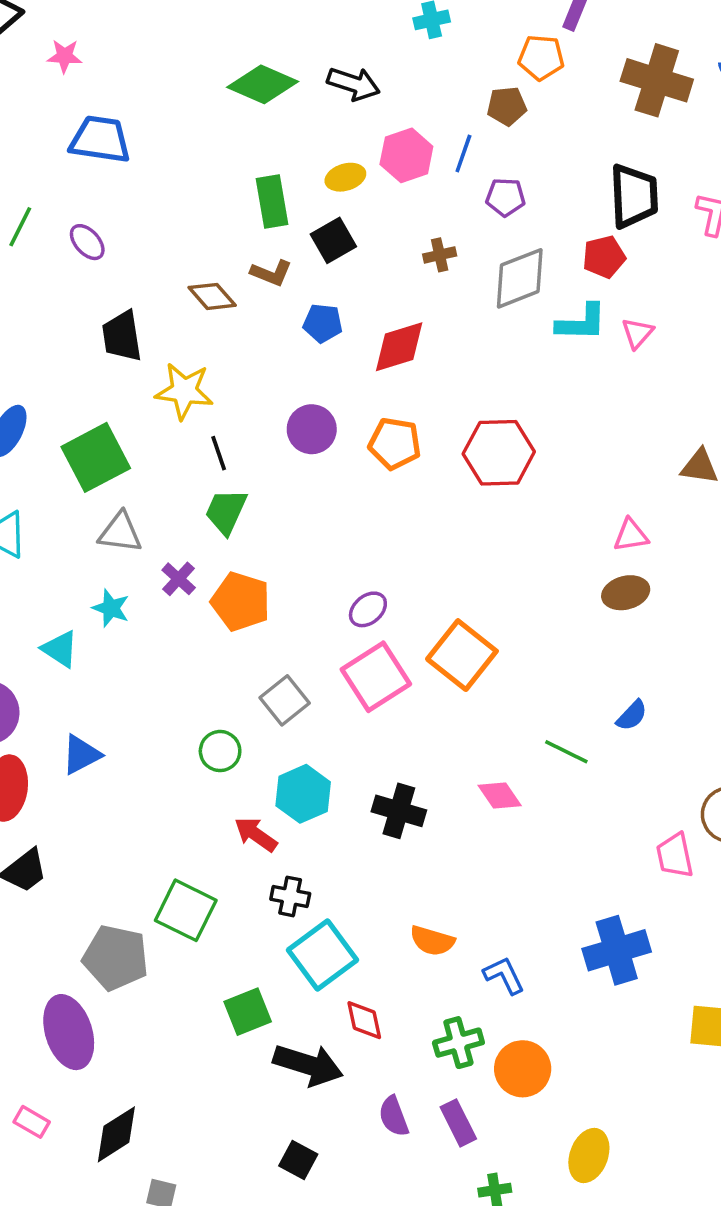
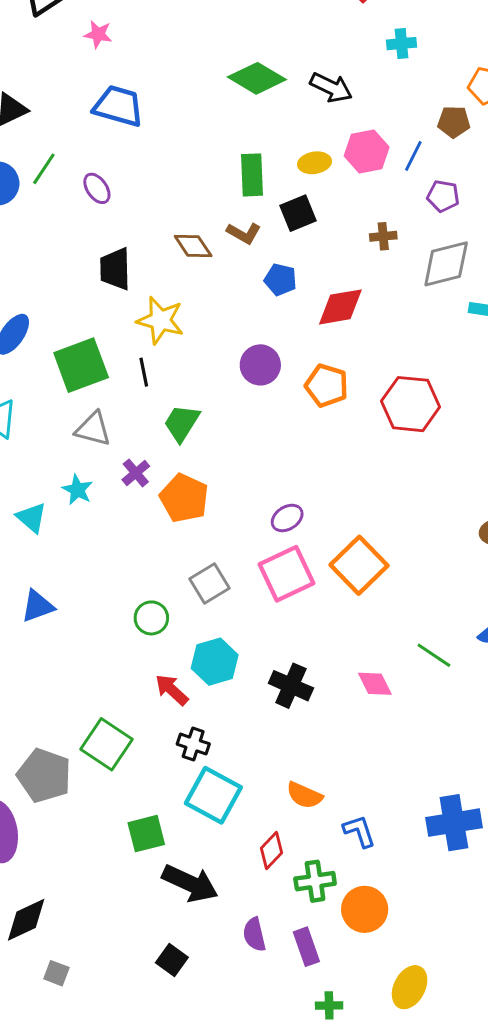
black line: (219, 453) -> (144, 372), moved
cyan square: (322, 955) -> (213, 795), turned -32
red diamond: (364, 1020) -> (272, 850), moved, turned 48

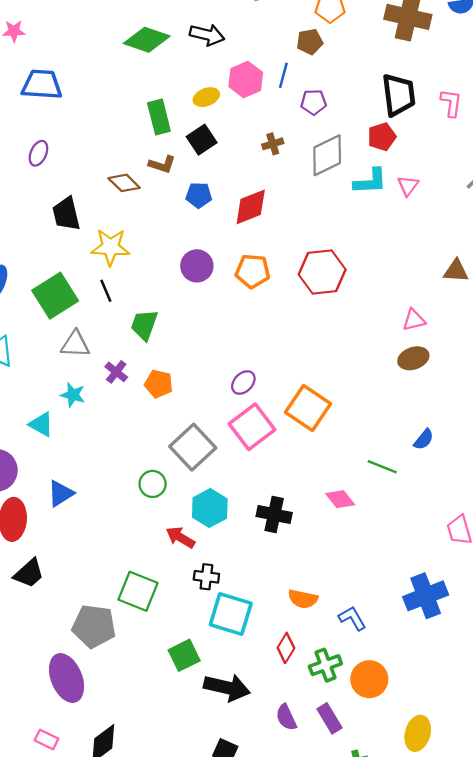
purple ellipse: (97, 188) -> (38, 153), turned 70
orange pentagon: (184, 498) -> (159, 384), size x0.7
gray square: (209, 583) -> (193, 447), size x1.4

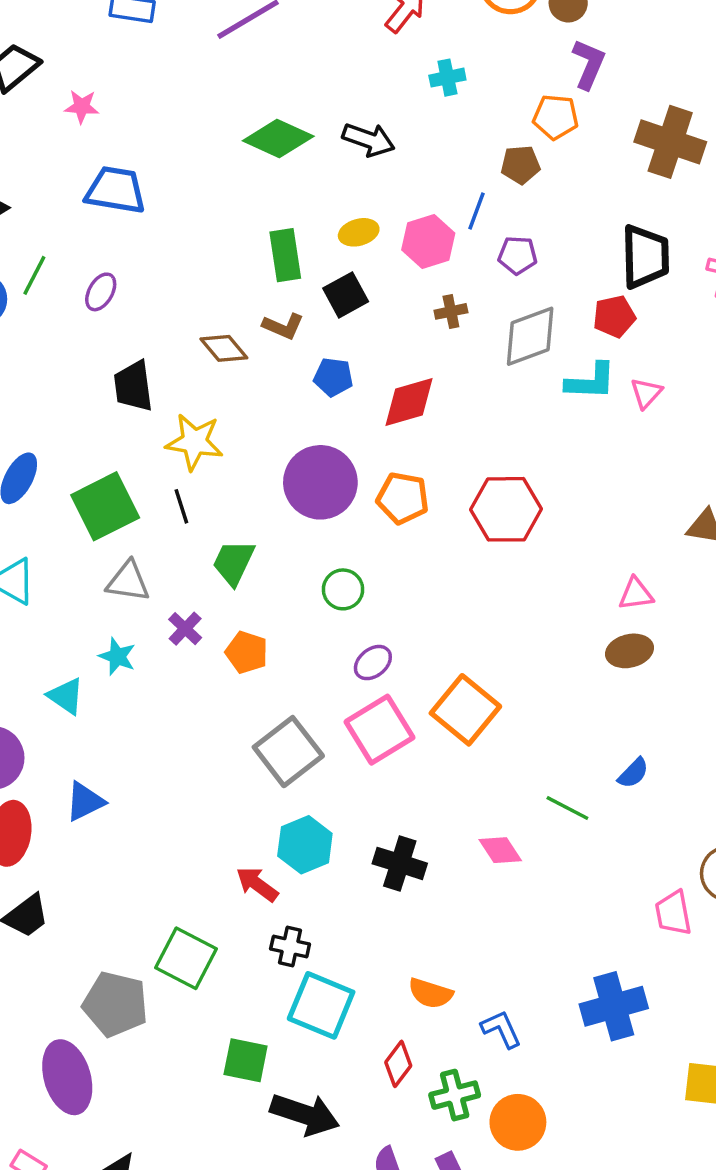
pink hexagon: (246, 80) -> (428, 242), moved
purple circle: (197, 266) -> (320, 482), size x1.5
green circle: (153, 484) -> (343, 589), moved
green square: (184, 655) -> (246, 1060), turned 32

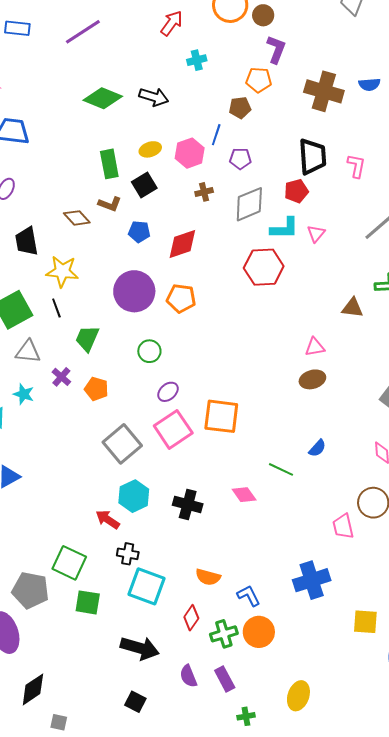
red hexagon: (506, 509) -> (264, 267), moved
orange square: (465, 710) -> (221, 416), turned -30
green square: (246, 1060) -> (88, 602), moved
orange circle: (518, 1122) -> (259, 632), moved

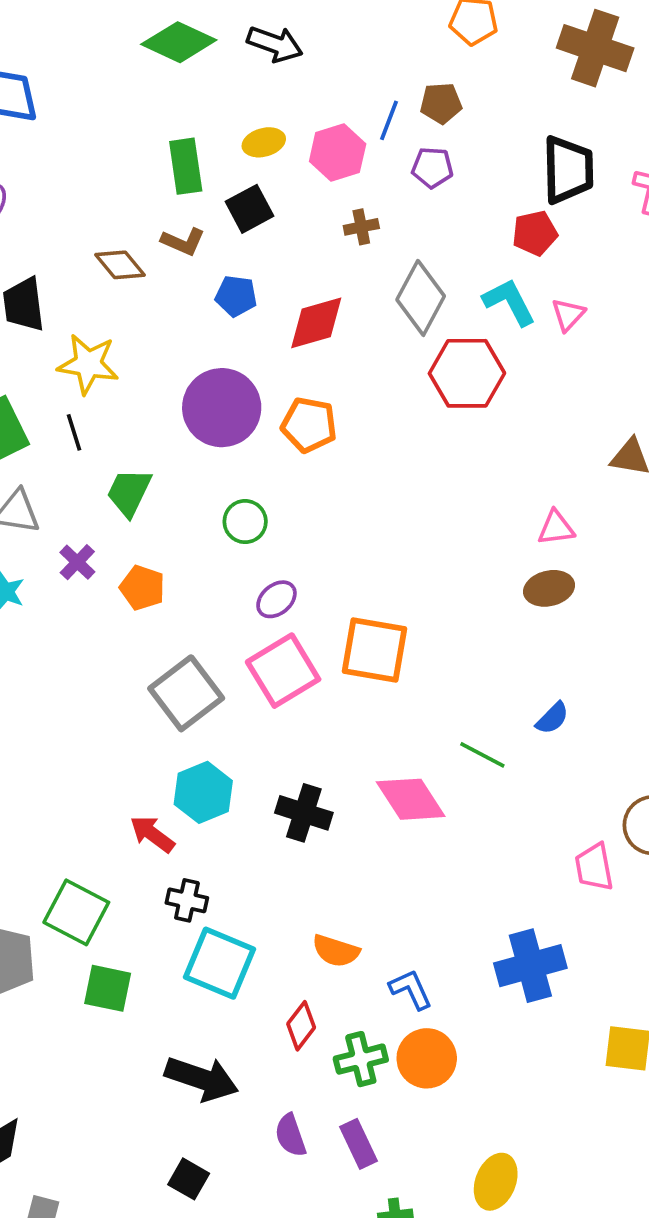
brown pentagon: (240, 108) -> (441, 103), moved
gray diamond: (249, 204) -> (421, 298), moved, turned -42
cyan L-shape: (284, 228) -> (509, 302), turned -120
pink diamond: (244, 495) -> (411, 799), size x1.5

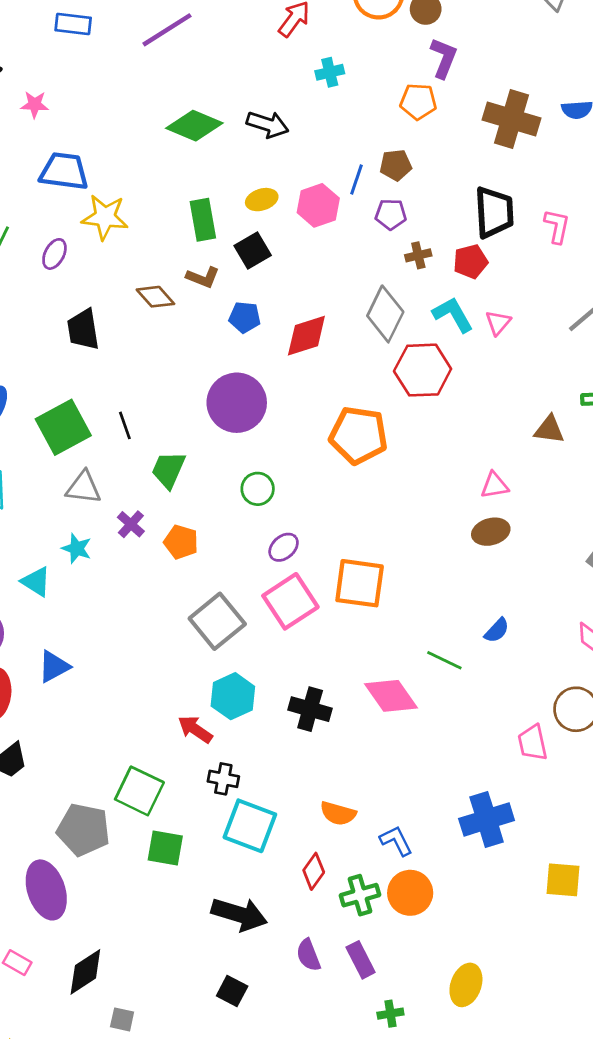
brown cross: (361, 227) -> (418, 255), moved
yellow star: (88, 364) -> (105, 217), moved
orange pentagon: (309, 425) -> (358, 435), moved, size x1.4

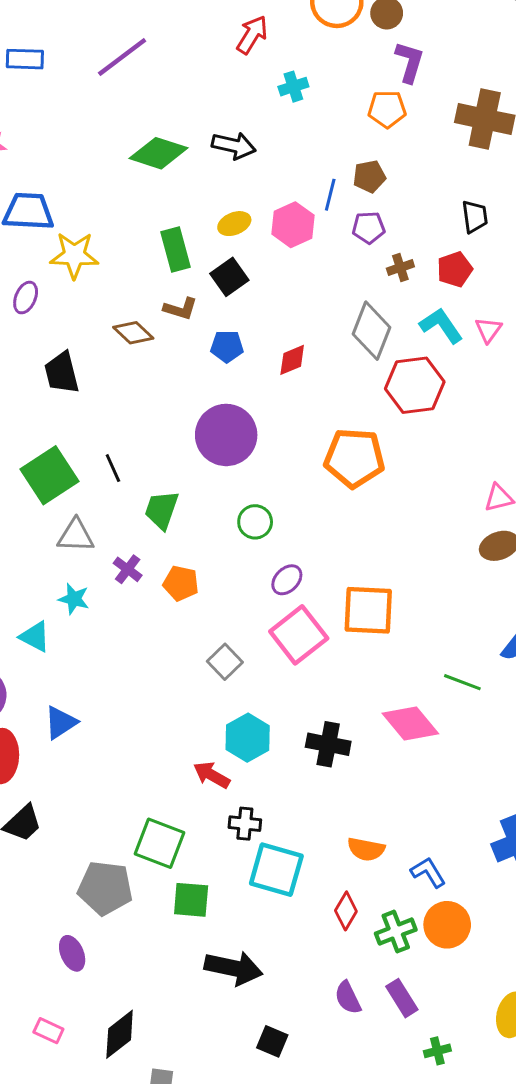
black trapezoid: (494, 212) -> (475, 217), size x0.6
red diamond: (306, 336) -> (292, 360), size x0.7
gray square: (217, 621) -> (225, 662), size x0.6
purple ellipse: (46, 890) -> (72, 953), size x0.6
black arrow: (239, 914) -> (233, 968), moved

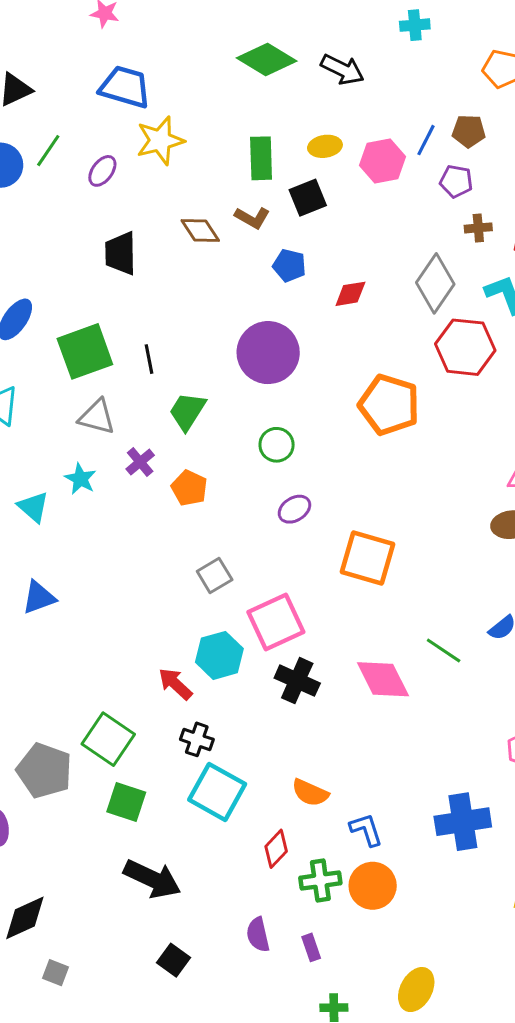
yellow star: (74, 255) -> (160, 141), turned -30
pink square: (299, 635) -> (276, 622), moved
purple rectangle: (402, 998) -> (311, 947), size x0.7

